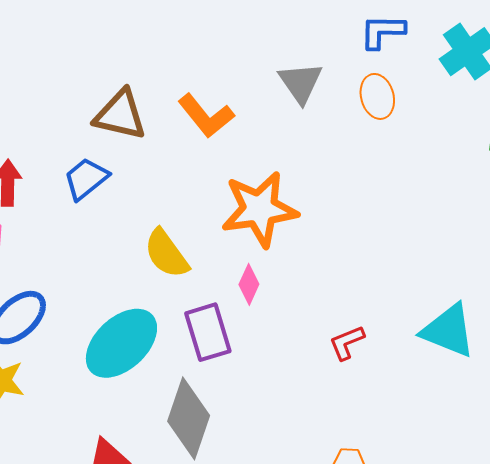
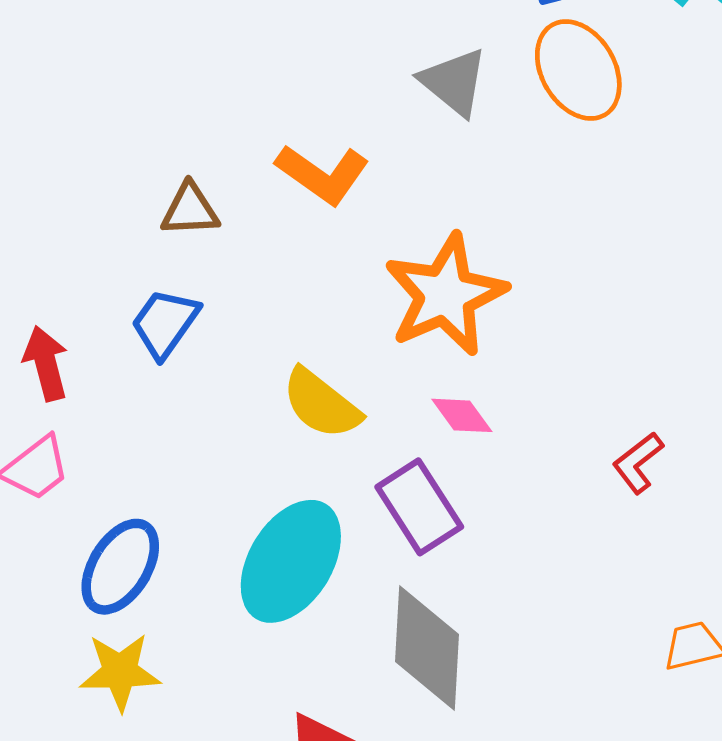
orange ellipse: (377, 96) -> (578, 70), size x1.4
brown triangle: (120, 115) -> (190, 210), size x0.7
pink diamond: (249, 284) -> (462, 415), turned -45

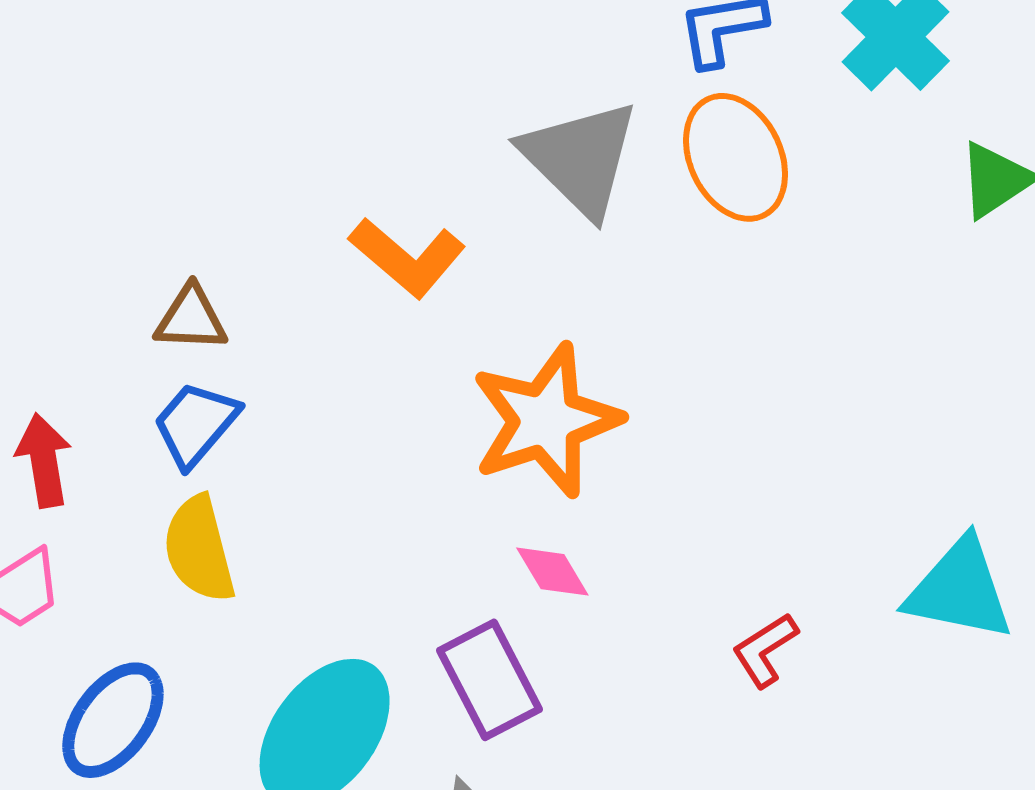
gray triangle: (454, 82) -> (580, 158), size x1.4
brown triangle: (190, 210) -> (191, 319), moved
yellow semicircle: (321, 404) -> (199, 549), moved, turned 32

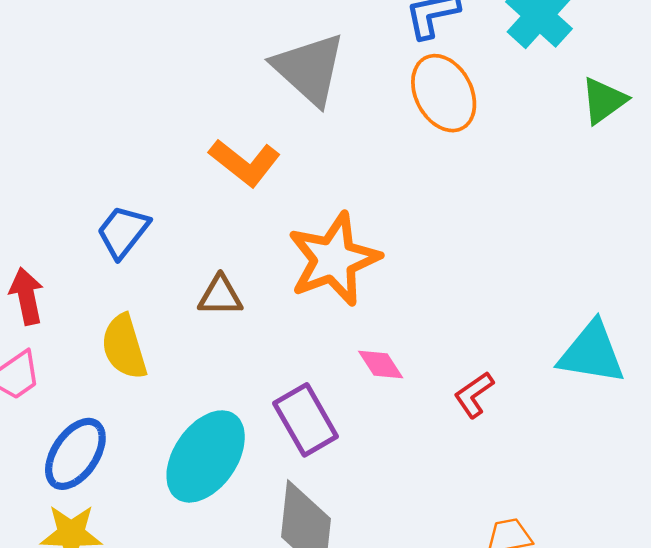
gray triangle: (580, 158) -> (309, 69), moved
brown triangle: (191, 319) -> (220, 296), moved
blue trapezoid: (196, 424) -> (123, 232), moved
pink diamond: (552, 572) -> (381, 365), moved

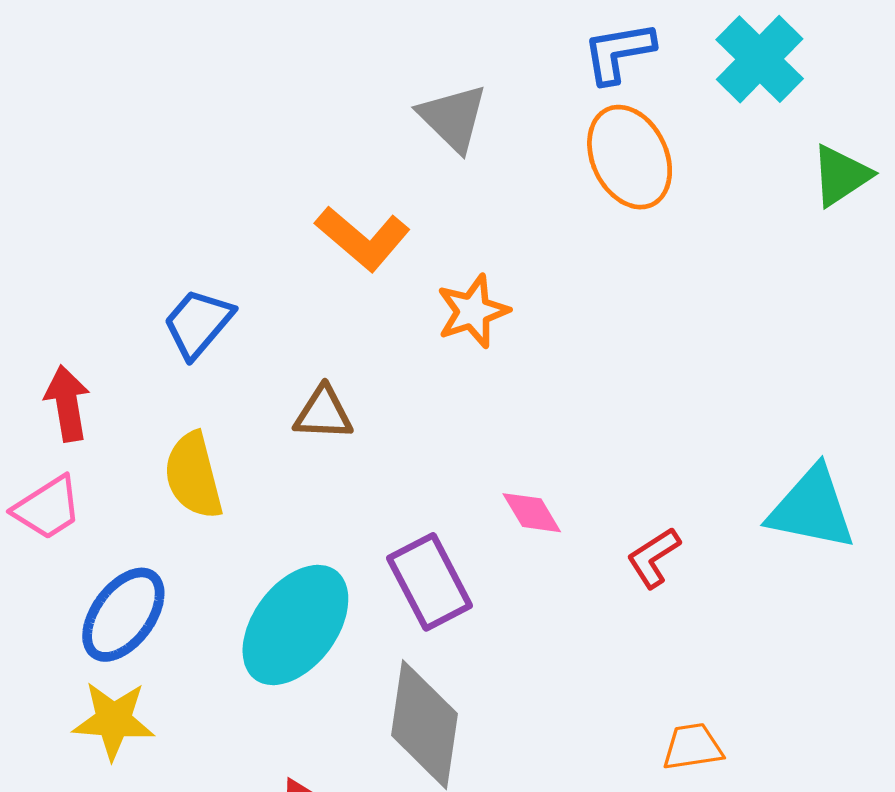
gray triangle: (309, 69) -> (453, 118), size x0.7
orange star: (334, 259) -> (473, 311), moved, size x0.6

